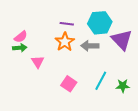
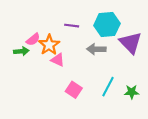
pink semicircle: (21, 37) -> (33, 39), moved
orange star: (65, 42) -> (49, 45), moved
pink triangle: (38, 62) -> (58, 60), moved, turned -32

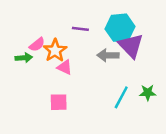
purple triangle: (130, 43) -> (131, 46), moved
pink square: (74, 90) -> (59, 102), moved, turned -35
green star: (132, 92) -> (148, 93), moved

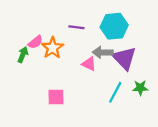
purple triangle: (131, 46) -> (124, 58), moved
green arrow: (24, 58) -> (23, 55), turned -63
pink triangle: (65, 67) -> (89, 64), moved

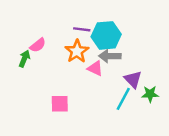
cyan hexagon: (114, 26) -> (106, 35), moved
orange star: (52, 48) -> (77, 51), moved
purple triangle: (124, 58) -> (133, 79), moved, size x0.7

